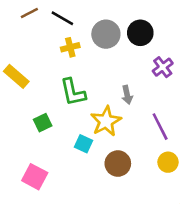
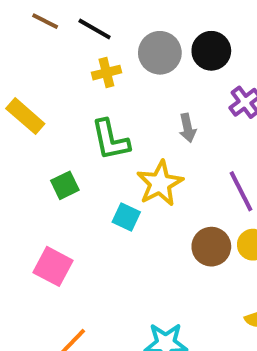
brown line: (29, 13) -> (45, 21), turned 54
gray arrow: (127, 95) -> (188, 128), moved
brown circle: (118, 164) -> (211, 247), moved

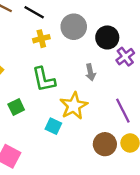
black circle: (211, 51) -> (107, 37), moved

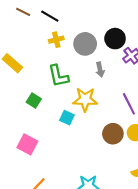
gray circle: (74, 27) -> (85, 44), moved
yellow star: (74, 106) -> (85, 100), turned 30
green square: (16, 107) -> (34, 101), turned -32

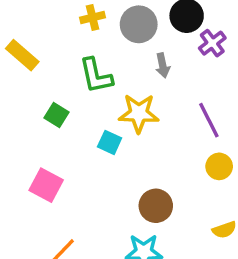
brown circle: (113, 134) -> (156, 206), moved

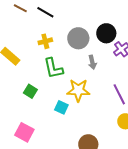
yellow cross: (92, 17) -> (45, 41), moved

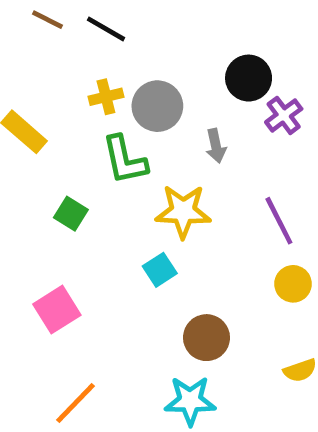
gray circle: (78, 38) -> (157, 106), moved
cyan square: (61, 107) -> (160, 270), moved, turned 32
pink square: (24, 132) -> (57, 310), turned 30

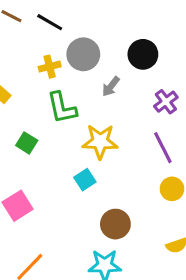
gray circle: (157, 106) -> (83, 54), moved
purple cross: (284, 115) -> (166, 102), moved
gray arrow: (216, 146) -> (111, 86), moved, turned 50

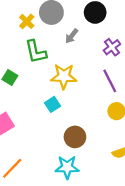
yellow cross: (50, 67) -> (27, 21), turned -32

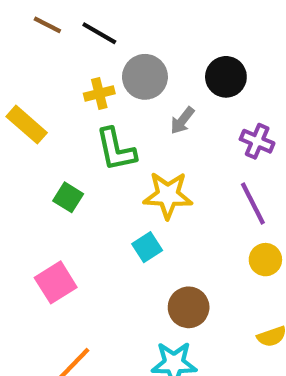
yellow cross: (27, 21) -> (99, 93), turned 32
purple cross: (112, 47) -> (257, 141), turned -30

